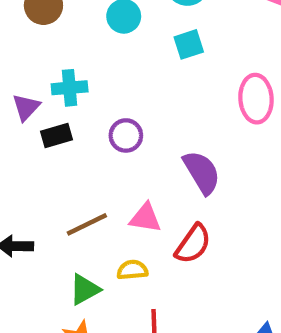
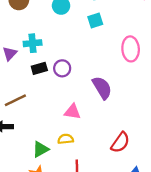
black rectangle: (56, 135) -> (39, 68), moved
brown line: (87, 224) -> (15, 100), moved
red semicircle: (193, 244) -> (120, 142), moved

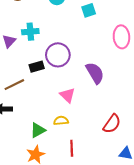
black rectangle: (39, 68) -> (37, 67), moved
purple circle: (62, 68) -> (58, 55), size x1.5
pink triangle: (72, 112) -> (67, 95), turned 35

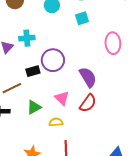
red semicircle: (112, 124) -> (88, 103), moved
green triangle: (38, 130) -> (34, 107), moved

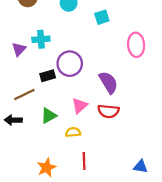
pink triangle: (62, 98) -> (80, 106), turned 35
red semicircle: (88, 103) -> (108, 111), turned 60

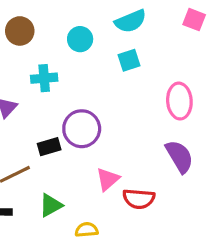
cyan cross: (41, 39) -> (44, 78), moved
purple semicircle: (108, 82) -> (179, 156), moved
pink triangle: (80, 106) -> (108, 179), moved

